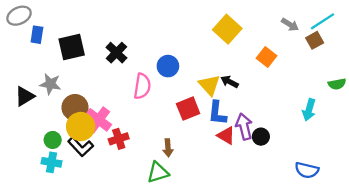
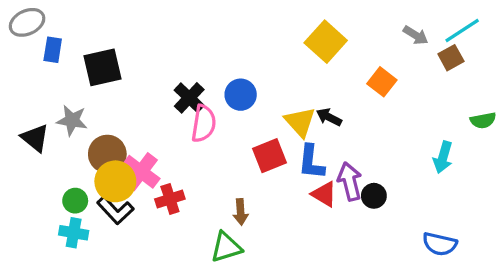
black cross: (116, 53) -> (189, 98), moved
black triangle: (25, 96) -> (35, 138), turned -50

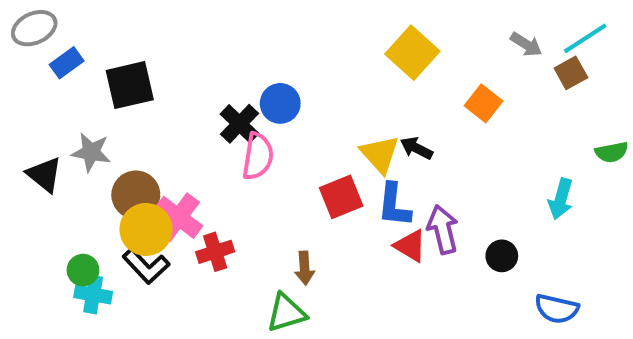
blue rectangle: (53, 50) -> (67, 63), turned 45
blue circle: (241, 95) -> (280, 103), moved
black circle: (374, 196) -> (502, 256), moved
green circle: (75, 201) -> (83, 270), moved

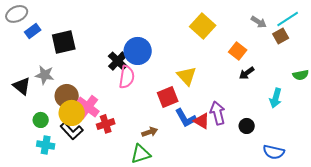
blue circle: (280, 103) -> (138, 51), size x1.4
black arrow: (416, 148) -> (247, 73), moved, turned -63
blue L-shape: (394, 205) -> (186, 118), moved, turned -35
brown arrow: (305, 268) -> (150, 132), turned -105
green circle: (83, 270) -> (41, 120), moved

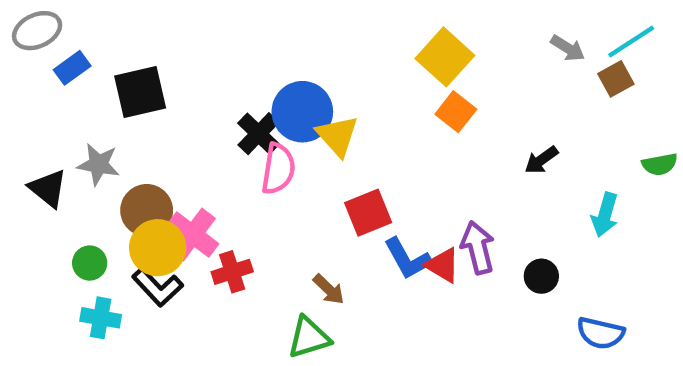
orange square: (238, 51) -> (456, 112), moved
yellow triangle: (187, 76) -> (337, 136), moved
brown arrow: (150, 132) -> (329, 289), turned 63

